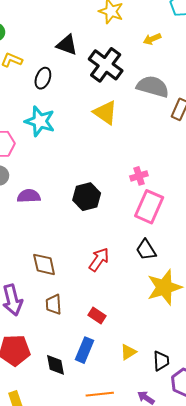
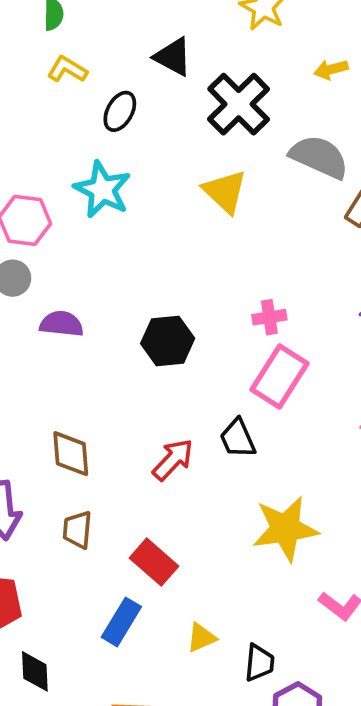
black trapezoid: (146, 250) -> (238, 438), moved
red rectangle: (97, 316) -> (154, 562), size x1.4
black diamond: (55, 365) -> (35, 671), moved

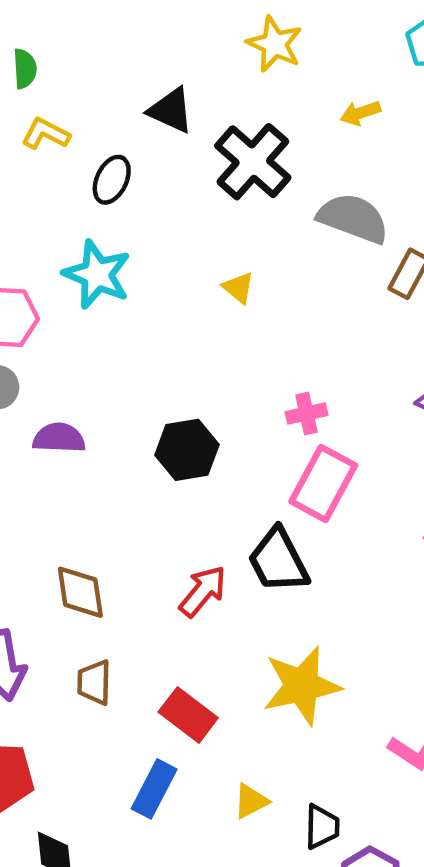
yellow triangle: (225, 192) -> (238, 288), moved, size x0.6
black trapezoid: (238, 438) -> (278, 561), size x1.4
yellow star: (285, 529) -> (302, 686), moved

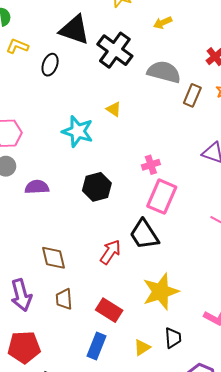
black triangle: (171, 110) -> (74, 30), size x1.4
cyan star: (97, 274) -> (78, 131), moved
black trapezoid: (322, 827) -> (173, 338), moved

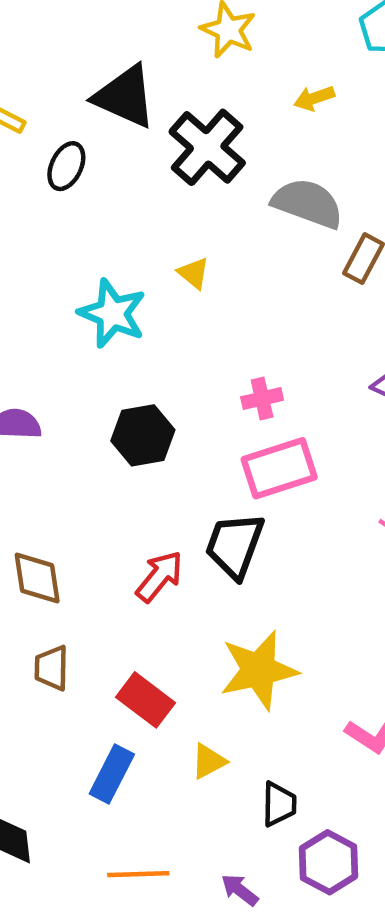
pink rectangle: (162, 197) -> (279, 468), turned 44
black trapezoid: (144, 234) -> (235, 545), turned 48
black trapezoid: (173, 338) -> (279, 804), moved
yellow triangle: (142, 347) -> (209, 761), moved

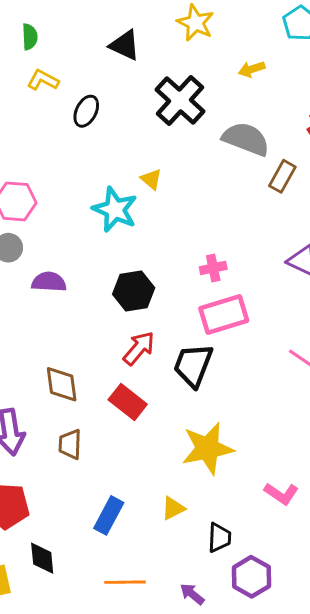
black triangle: (125, 97) -> (125, 45), moved, size x0.7
yellow triangle: (193, 273) -> (151, 179), moved
red arrow: (159, 576) -> (139, 348), moved
red rectangle: (146, 700) -> (128, 402), moved

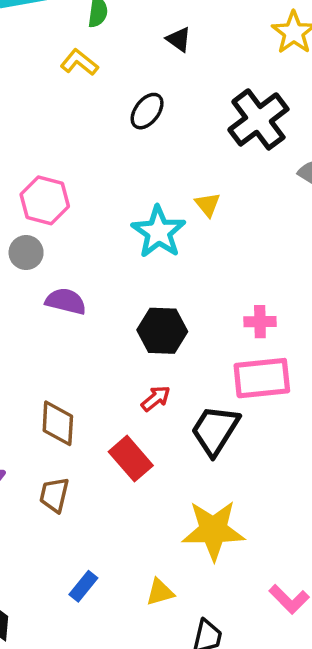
black triangle: (125, 45) -> (179, 39), moved, size x0.7
yellow L-shape: (43, 80) -> (79, 62), moved
red arrow: (139, 348) -> (156, 398), size x0.7
blue rectangle: (109, 515) -> (83, 586), size x0.7

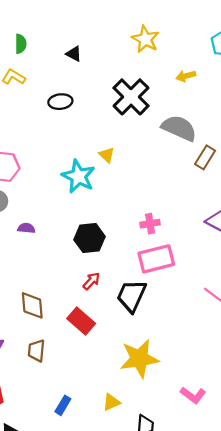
black ellipse: (147, 111) -> (60, 102), turned 55
purple semicircle: (66, 301) -> (26, 228), size x0.7

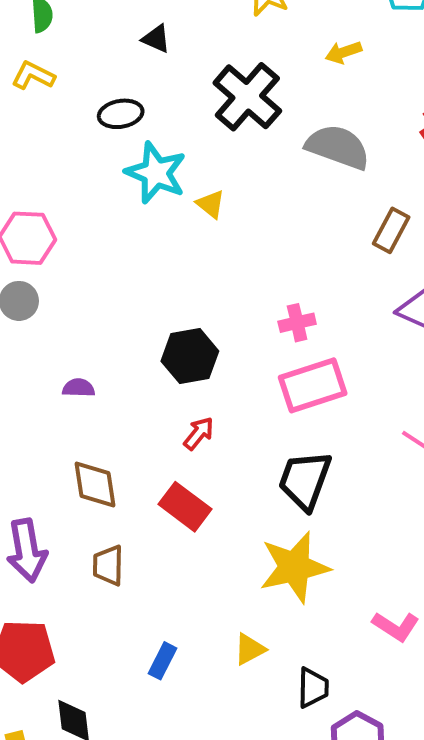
black triangle: (74, 54) -> (156, 39), moved
brown rectangle: (205, 157) -> (391, 230), moved
cyan star: (78, 176) -> (156, 173), moved
purple semicircle: (26, 228) -> (79, 388), moved
black trapezoid: (131, 296) -> (305, 480), moved

